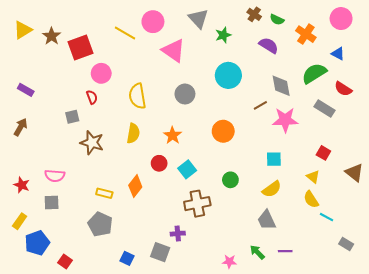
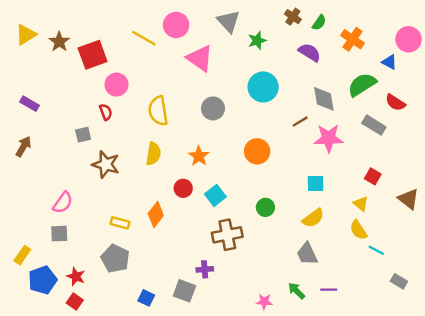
pink circle: (341, 19) -> (409, 39), moved
green semicircle: (277, 20) -> (319, 23), turned -80
pink semicircle: (55, 176) -> (63, 203), turned -60
red star: (22, 185) -> (76, 276), moved

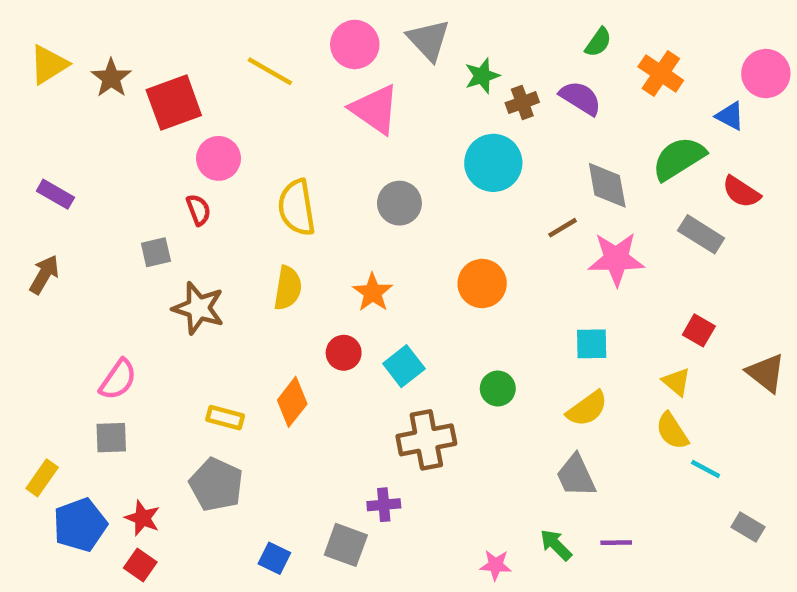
brown cross: (293, 17) -> (522, 103), moved, turned 35
pink circle: (176, 25) -> (355, 44), moved

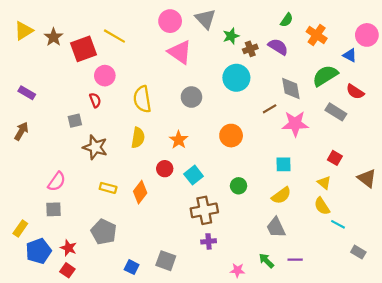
yellow line: (270, 71) -> (114, 36), moved
yellow rectangle: (225, 418) -> (108, 188), moved
purple cross: (384, 505) -> (209, 241), moved

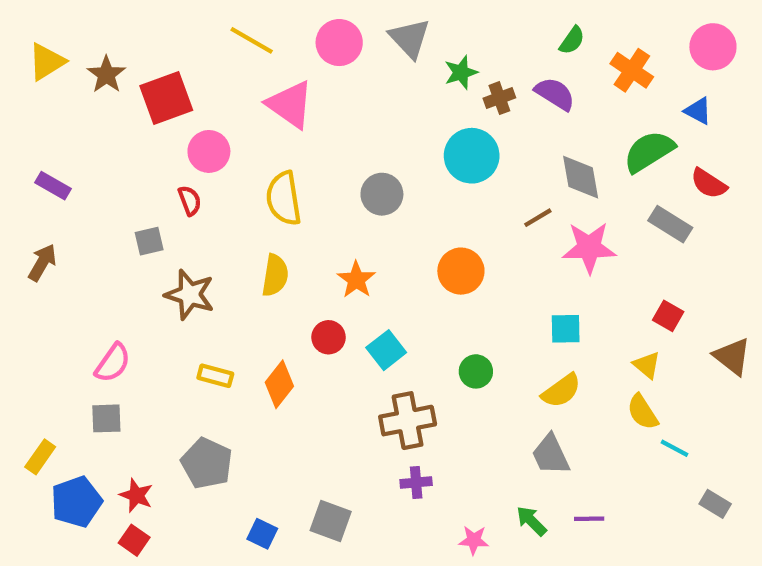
pink circle: (367, 35) -> (713, 47), moved
yellow line: (114, 36) -> (252, 40), moved
pink triangle: (180, 52) -> (290, 104), moved

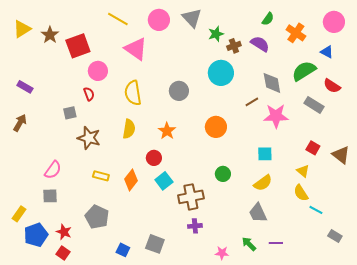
cyan square: (386, 350) -> (164, 181), moved
brown triangle: (732, 356) -> (341, 155), moved

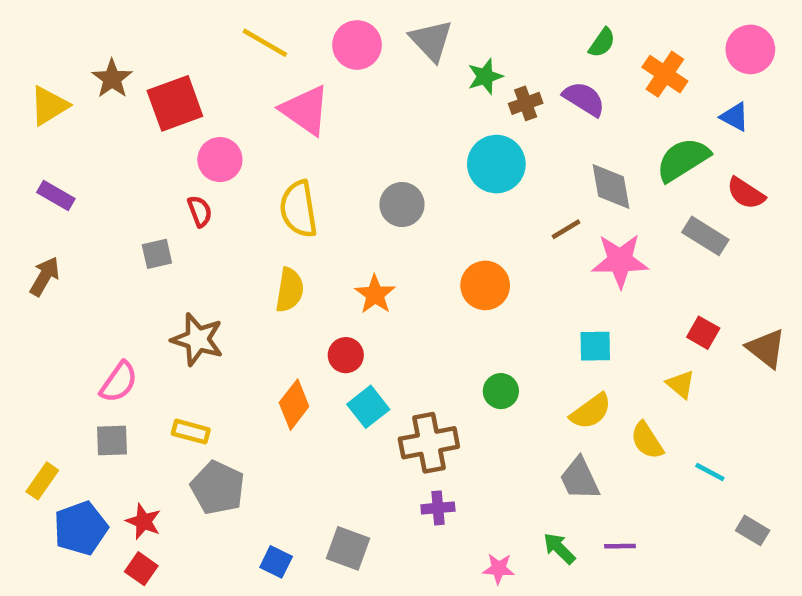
yellow triangle: (22, 29) -> (49, 106), moved
brown star: (89, 138) -> (197, 339), moved
yellow rectangle: (101, 176) -> (191, 432), moved
yellow semicircle: (301, 193) -> (647, 441), moved

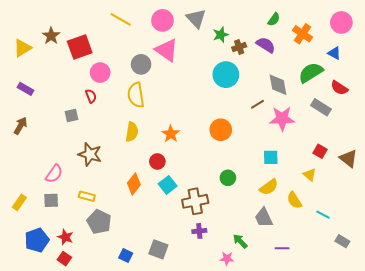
pink triangle: (305, 110) -> (167, 50), moved
gray circle: (402, 205) -> (141, 64), moved
yellow rectangle: (42, 481) -> (19, 202), moved
green arrow: (559, 548) -> (240, 241), moved

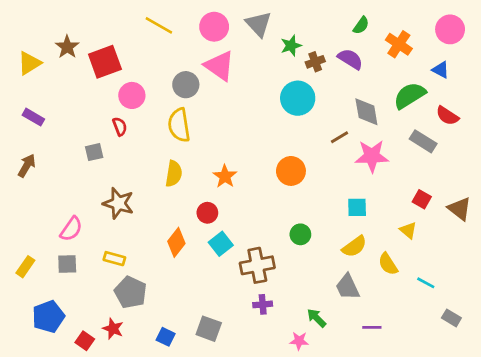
red star: (65, 237) -> (113, 329), moved

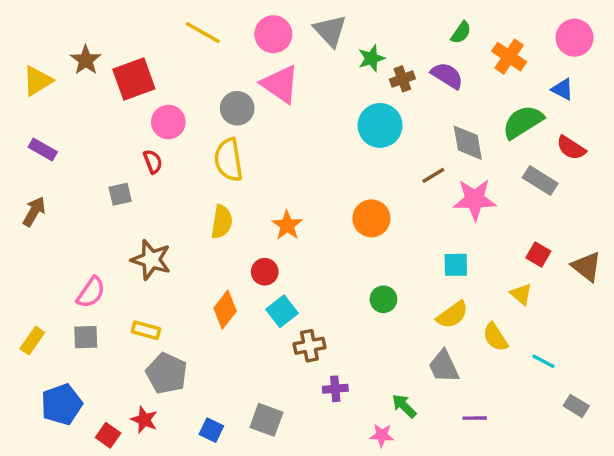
brown cross: (257, 265) -> (309, 346), moved, size x0.7

